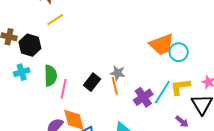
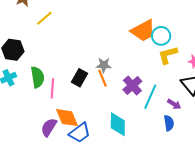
yellow line: (55, 20) -> (44, 18), moved
yellow L-shape: (180, 87) -> (168, 55), moved
cyan line: (162, 92) -> (150, 97), moved

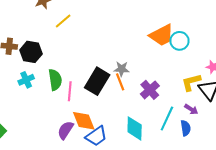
yellow L-shape: (168, 55) -> (191, 82), moved
black rectangle: (79, 78) -> (97, 81), size x1.5
cyan line: (150, 97) -> (167, 118), moved

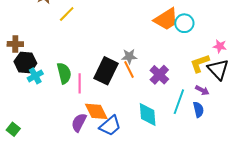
black hexagon: (31, 52) -> (25, 62), moved

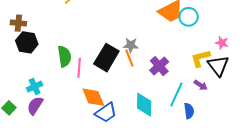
cyan cross: (35, 76) -> (35, 87), moved
blue semicircle: (198, 110) -> (189, 111), moved
purple semicircle: (79, 122) -> (35, 106), moved

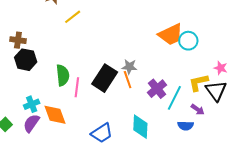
cyan line: (176, 95) -> (174, 98), moved
orange diamond: (93, 97) -> (55, 115), moved
blue semicircle: (189, 111) -> (186, 126), moved, turned 98

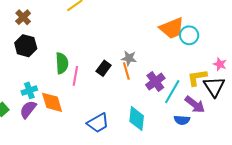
brown cross: (18, 40) -> (23, 17), moved, turned 35
black rectangle: (105, 78) -> (104, 68), size x0.6
purple arrow: (198, 109) -> (195, 104), size x1.5

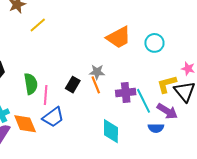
orange trapezoid: (172, 28) -> (119, 37), moved
purple cross: (155, 82) -> (126, 92), turned 36
cyan line: (172, 92) -> (143, 101), turned -50
blue trapezoid: (98, 123) -> (53, 117), moved

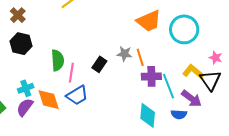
cyan circle: (154, 43) -> (184, 29), size x1.5
yellow L-shape: (167, 84) -> (193, 72), turned 50
orange line: (96, 85) -> (140, 57), moved
cyan diamond: (111, 131) -> (148, 115), moved

